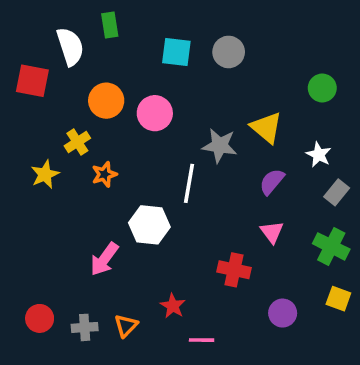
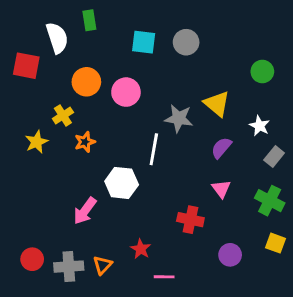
gray cross: (85, 327) -> (69, 267), size x1.4

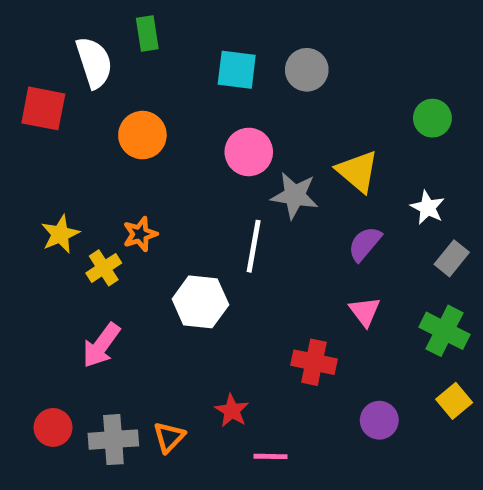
pink circle: (126, 92) -> (249, 152), moved
yellow cross: (63, 116) -> (104, 268), moved
pink arrow: (85, 211) -> (101, 345), moved
yellow square: (276, 243) -> (454, 401), turned 30

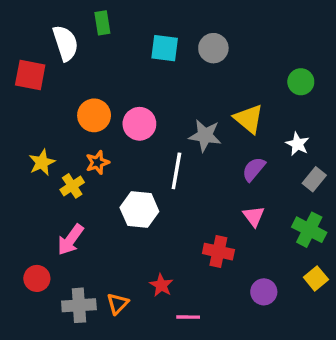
orange circle: (142, 135) -> (94, 115), moved
pink circle: (249, 152) -> (139, 124), moved
red circle: (53, 427) -> (37, 278), moved

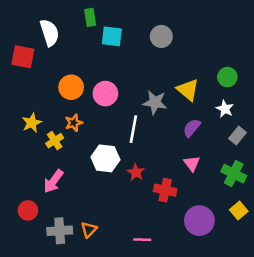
green rectangle: (102, 23) -> (90, 17), moved
cyan square: (165, 48) -> (112, 36), moved
green circle: (301, 82) -> (227, 77), moved
red star: (161, 285) -> (136, 172), moved
purple circle: (264, 292) -> (199, 221), size x1.5

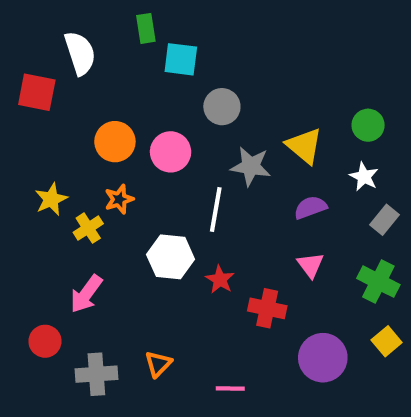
gray circle: (161, 36) -> (222, 107), moved
purple semicircle: (192, 128) -> (310, 207), turned 30
orange triangle: (89, 229) -> (158, 364), moved

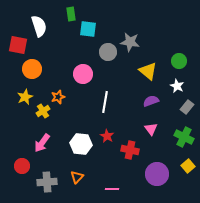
orange circle: (115, 142) -> (32, 69), moved
gray star: (251, 166) -> (130, 42), moved
white hexagon: (171, 257) -> (81, 144), moved

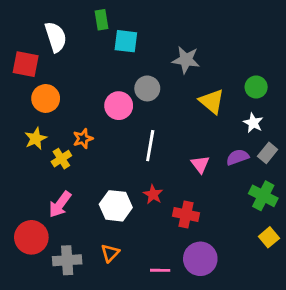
gray circle: (108, 52) -> (147, 88), moved
purple semicircle: (151, 101) -> (237, 157), moved
pink triangle: (151, 129) -> (200, 164), moved
red circle: (22, 166) -> (31, 237), size x1.5
purple circle: (157, 174) -> (200, 259), moved

